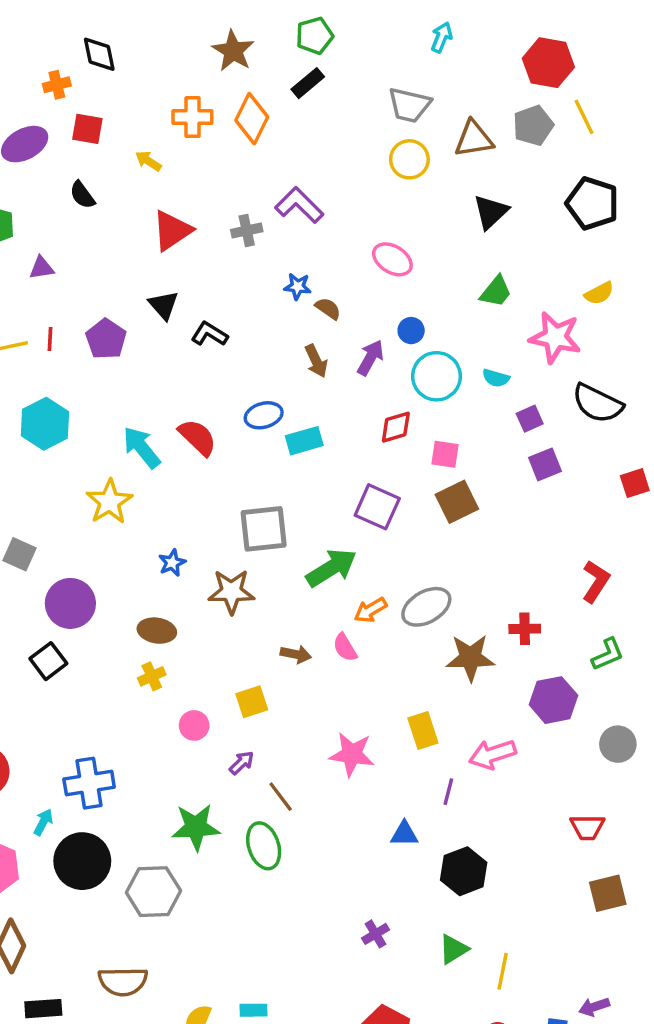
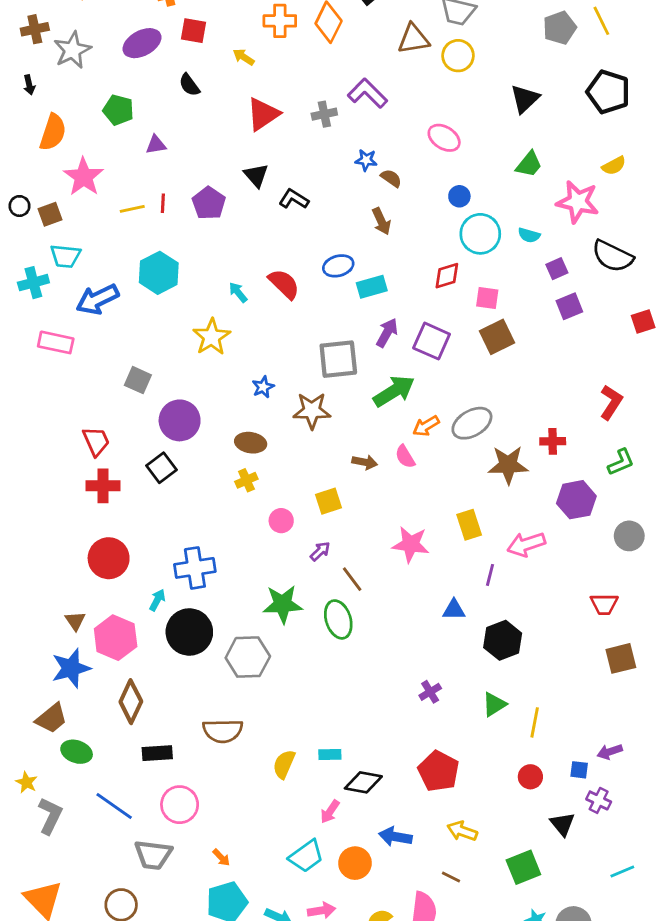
brown triangle: (474, 139) -> (413, 39), moved
purple arrow: (370, 358) -> (387, 333), moved
cyan arrow: (142, 447) -> (238, 292), size x0.6

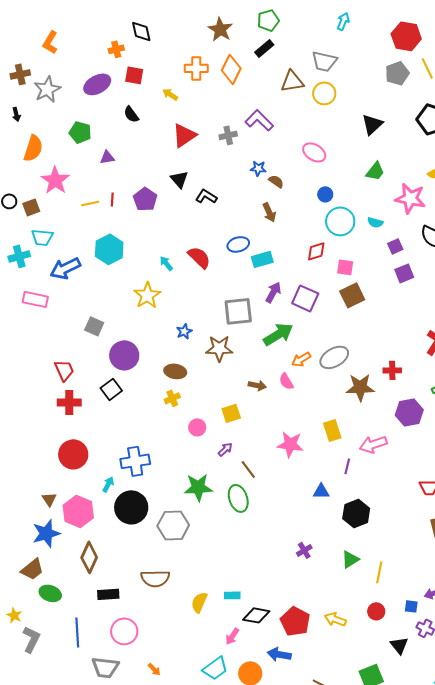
red pentagon: (439, 771) -> (295, 621), moved
blue line: (114, 806) -> (77, 632), turned 52
yellow arrow: (462, 831) -> (335, 619), moved

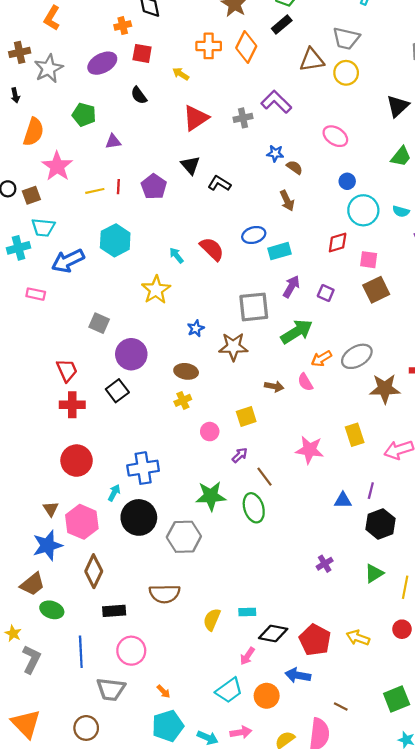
purple square: (305, 298) -> (326, 293), size x0.6
pink rectangle: (35, 299) -> (36, 294), size x0.7
purple line: (347, 466) -> (371, 491), moved

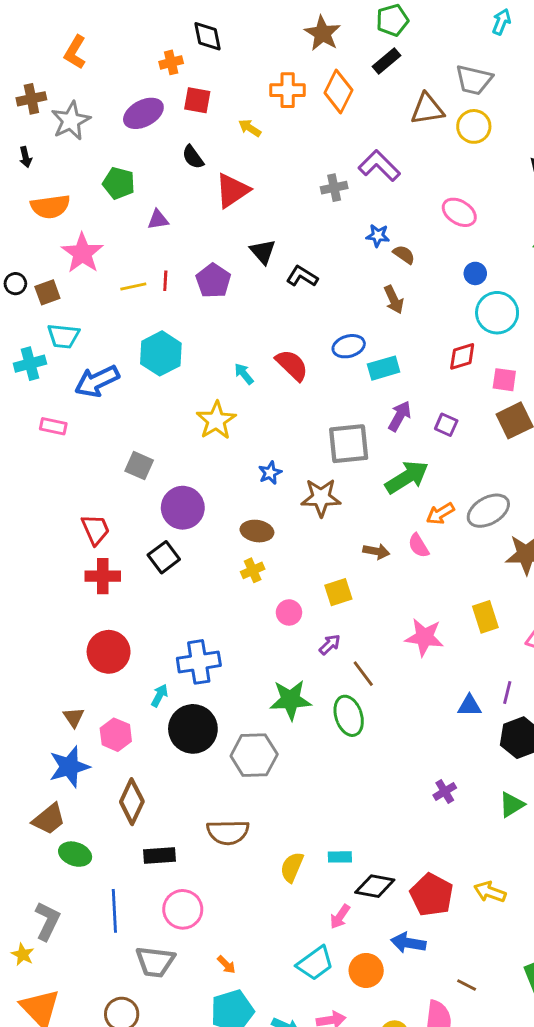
red triangle: (196, 118) -> (232, 190), moved
orange semicircle: (34, 132) -> (50, 206), turned 64
pink hexagon: (82, 522) -> (116, 735), size x0.7
yellow star: (13, 633) -> (23, 954), moved

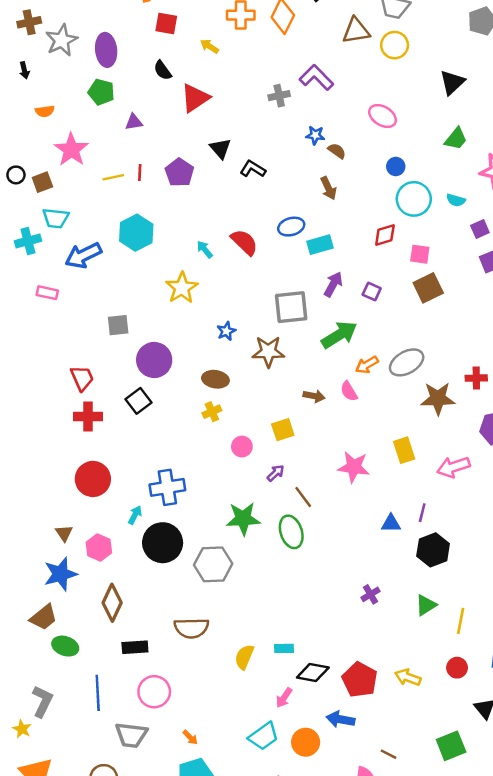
purple ellipse: (143, 113) -> (106, 50), moved, turned -68
orange semicircle: (50, 206) -> (45, 111), size x0.6
gray square: (139, 466) -> (118, 325), turned -30

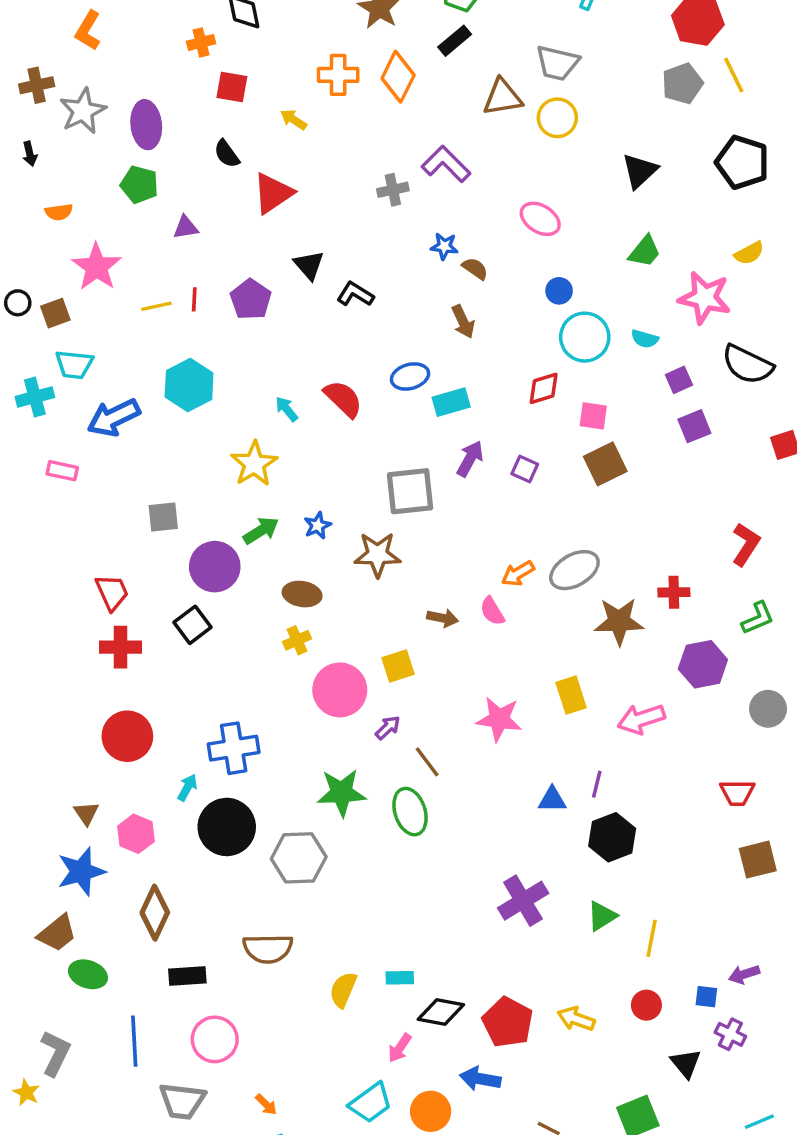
green arrow: (339, 335) -> (261, 531), moved, size x0.7
pink circle: (242, 447) -> (340, 690), size x1.8
purple cross: (371, 594) -> (523, 901), size x1.8

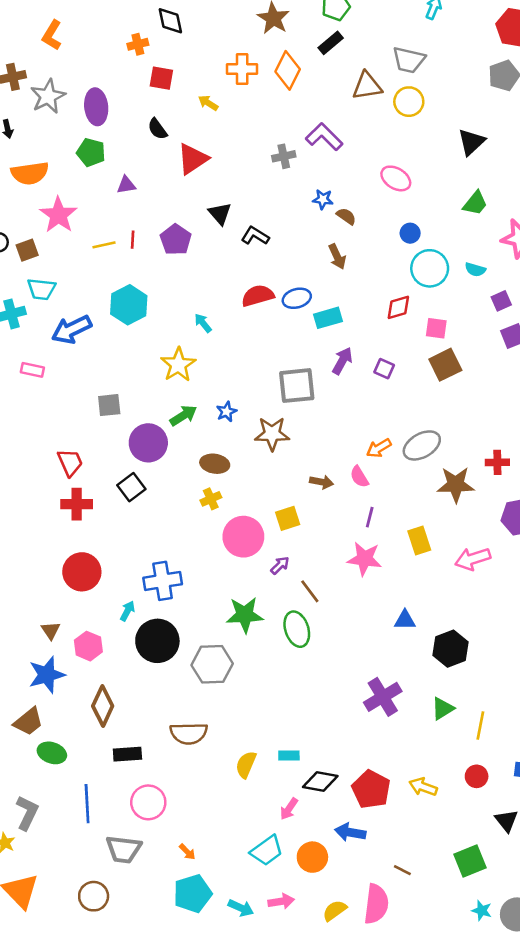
orange semicircle: (59, 212) -> (30, 173), size x1.8
red semicircle: (343, 399) -> (258, 296), moved, turned -60
purple line: (597, 784) -> (370, 517), moved

